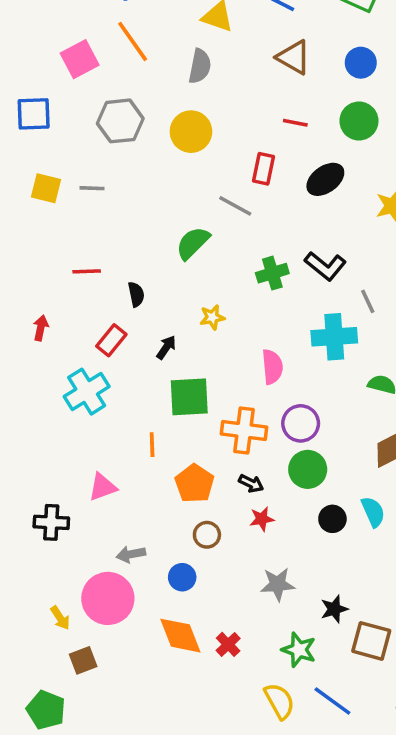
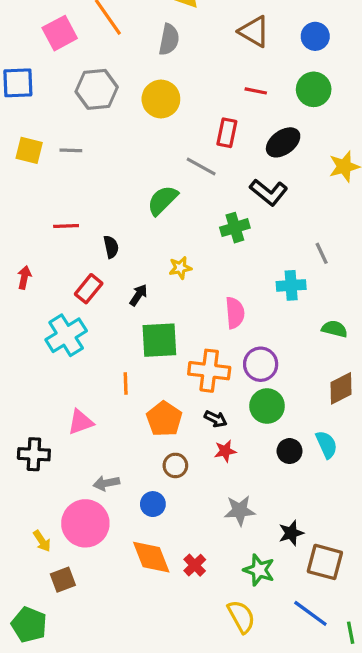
black L-shape: (325, 266) -> (269, 192), moved
cyan cross: (334, 337) -> (291, 285), size x0.7
blue line: (332, 701) -> (310, 613), moved

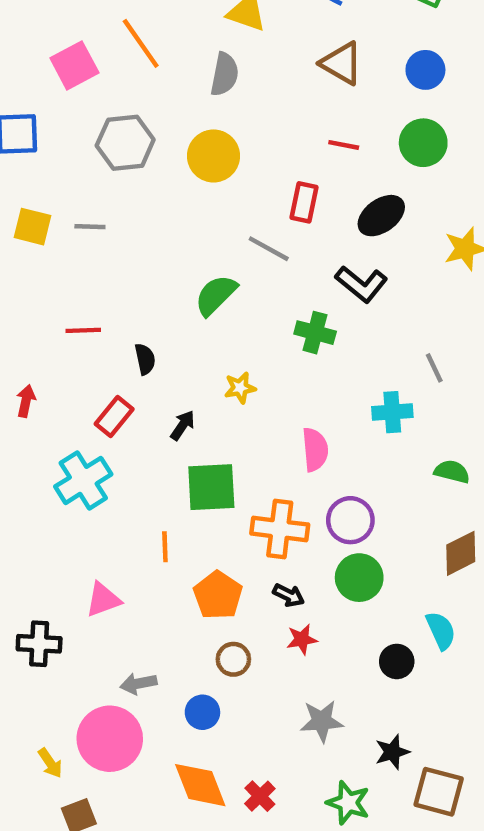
green cross: (235, 228) -> (315, 333), turned 32
black circle: (290, 451) -> (397, 661), moved

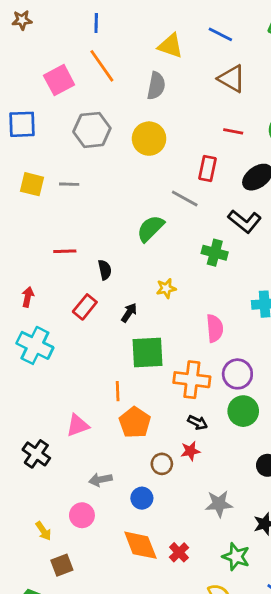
cyan cross: (83, 480) -> (35, 345), moved, turned -32
orange pentagon: (218, 595) -> (135, 422), moved
red star: (302, 639) -> (190, 451), moved
black cross: (39, 644) -> (36, 454), turned 32
pink circle: (110, 739) -> (82, 515), size x0.6

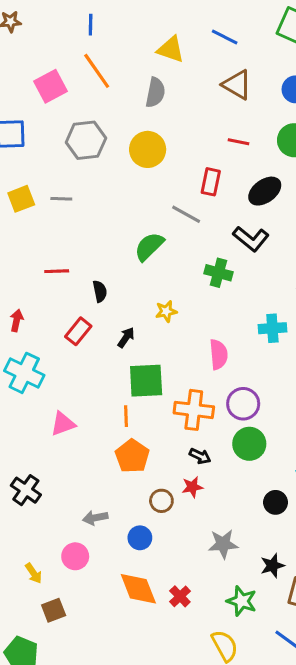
yellow square: (32, 184) -> (21, 199), turned -35
orange line: (118, 391) -> (126, 416), moved
pink triangle: (78, 425) -> (63, 424), moved

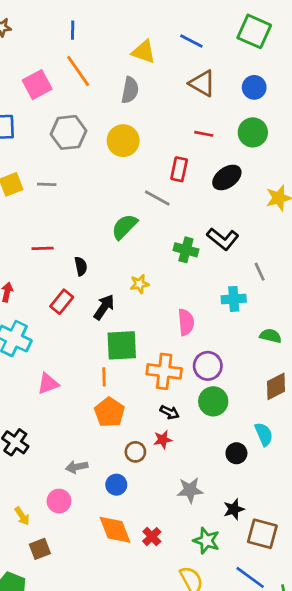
black L-shape: (251, 239) -> (223, 239), moved
black arrow: (126, 337) -> (104, 307), size x1.4

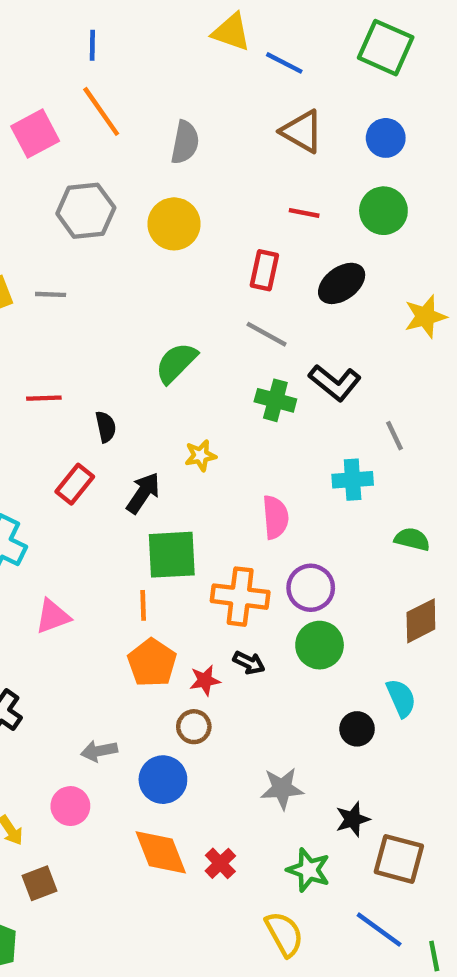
yellow triangle: (144, 52) -> (231, 32), moved
gray line: (157, 198) -> (267, 334), moved
red star: (163, 440) -> (205, 680), moved
blue circle: (116, 485) -> (163, 780), size x1.4

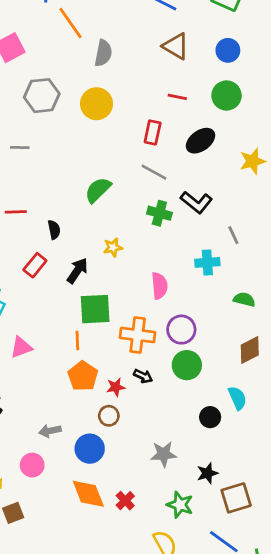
orange line: (101, 111) -> (70, 23), moved
brown square: (399, 859) -> (236, 498), turned -32

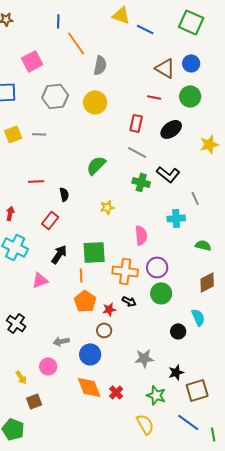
brown triangle: (176, 46) -> (165, 68), moved
black arrow: (77, 271) -> (59, 254), moved

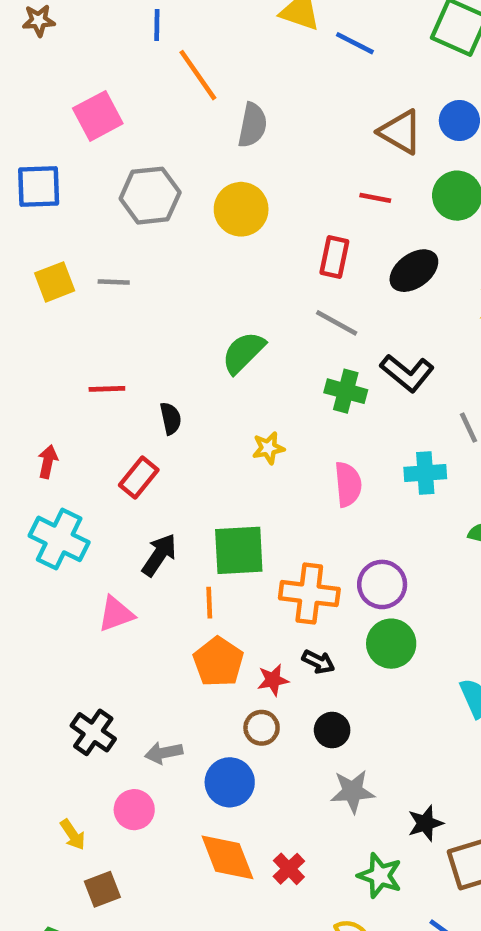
pink semicircle: (141, 235) -> (348, 484), moved
black cross: (16, 323) -> (93, 732), moved
black circle: (178, 331) -> (332, 730), moved

